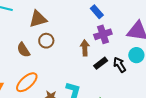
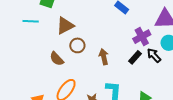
purple cross: (103, 34) -> (142, 37), moved
brown arrow: (85, 48) -> (104, 57), moved

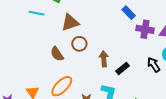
purple cross: (142, 37) -> (145, 29), moved, turned 30
black rectangle: (135, 57) -> (122, 68), moved

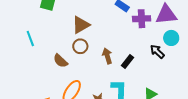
cyan line: (37, 13) -> (30, 38), moved, turned 70
brown triangle: (70, 22) -> (81, 25), moved

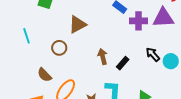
cyan circle: (171, 38) -> (171, 61), moved
brown circle: (80, 46) -> (59, 48), moved
brown semicircle: (60, 61) -> (44, 75), moved

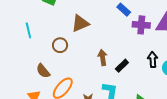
black arrow: (153, 54) -> (153, 59), turned 35

